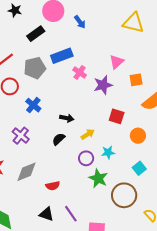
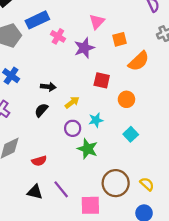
brown circle: (124, 195) -> (116, 183), moved

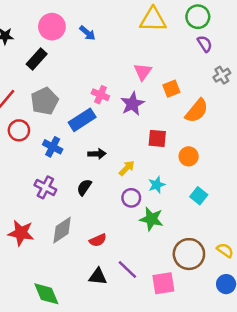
blue rectangle: (37, 20) -> (82, 120), moved
black semicircle: (41, 110) -> (84, 187), moved

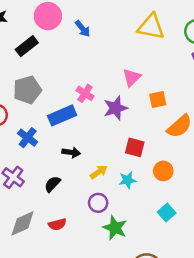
cyan star: (157, 185) -> (128, 180), moved
red semicircle: (98, 240) -> (57, 224), moved

